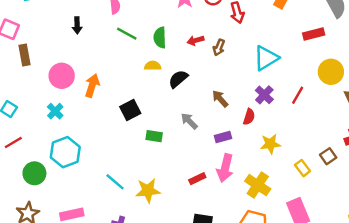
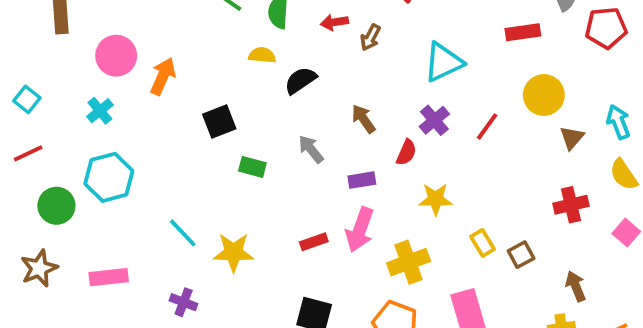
brown square: (328, 156) -> (521, 255), moved
yellow cross: (258, 185) -> (409, 262), turned 30

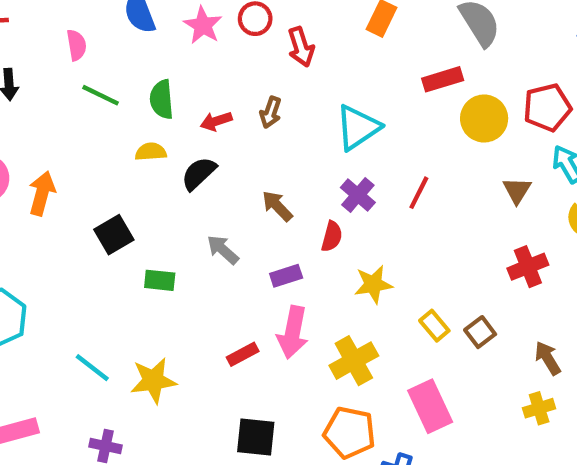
red arrow: (334, 22) -> (216, 121), moved
red pentagon: (606, 28) -> (547, 107), moved
yellow circle: (544, 95) -> (484, 119), moved

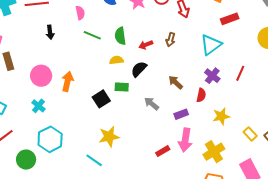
red rectangle: (443, 79) -> (230, 19), moved
green rectangle: (160, 280) -> (122, 87), moved
yellow star: (153, 381) -> (109, 137), moved

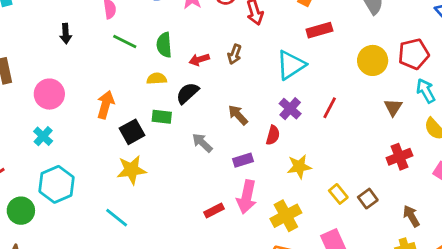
orange arrow: (67, 81) -> (106, 105), moved
yellow star: (109, 137) -> (131, 170), moved

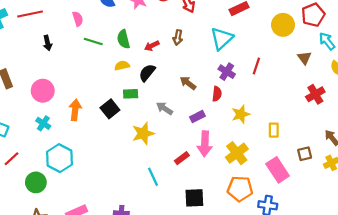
orange arrow: (106, 105) -> (75, 110), moved
yellow star: (131, 170) -> (143, 133), moved
yellow rectangle: (338, 194) -> (274, 130), turned 48
brown square: (368, 199) -> (305, 154), moved, turned 32
cyan line: (117, 218) -> (153, 177), moved, turned 36

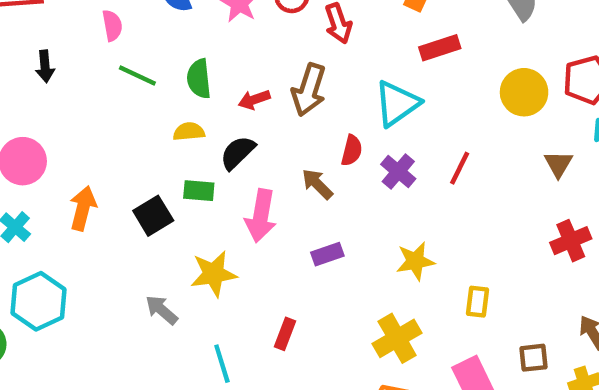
brown arrow: (178, 37) -> (309, 90), size x1.6
red semicircle: (217, 94) -> (352, 150), moved
gray arrow: (164, 108) -> (162, 310), moved
pink arrow: (205, 144) -> (261, 216), moved
red rectangle: (182, 158) -> (285, 334), turned -40

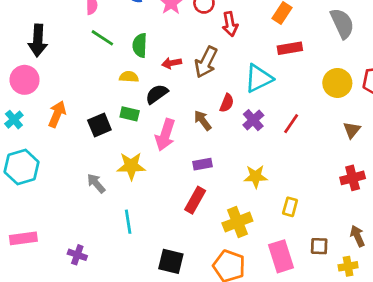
black arrow: (45, 66) -> (38, 40), moved, size x1.6
red rectangle: (285, 334) -> (195, 200), moved, size x1.4

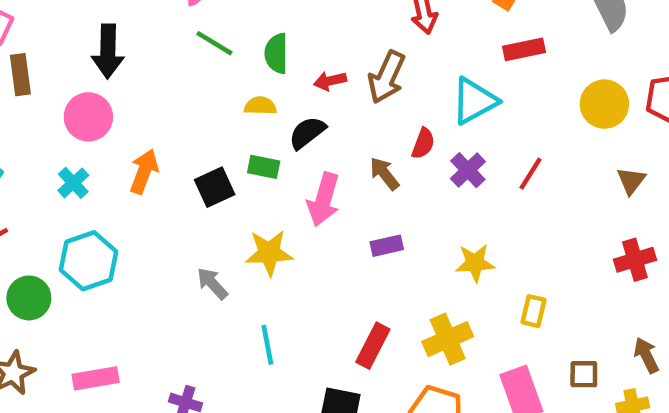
red rectangle: (195, 200) -> (373, 346), moved

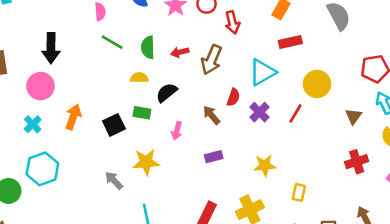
red arrow: (330, 81) -> (180, 52), moved
yellow circle: (604, 104) -> (317, 84), moved
pink arrow: (324, 199) -> (177, 131), size x0.6

